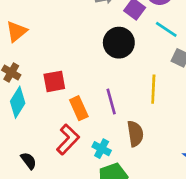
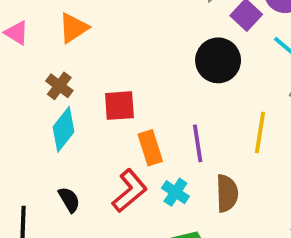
cyan cross: (102, 149) -> (175, 192), moved
black semicircle: (29, 161) -> (69, 200), moved

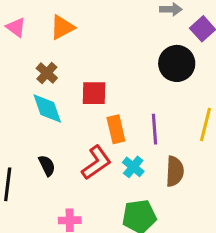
cyan diamond: (64, 129) -> (47, 109), turned -63

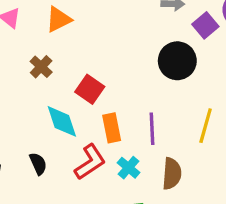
red square: (94, 93) -> (90, 89), turned 32
cyan diamond: (47, 109) -> (62, 121), moved

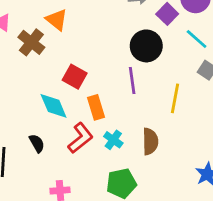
orange triangle: (59, 19) -> (57, 20), moved, turned -50
brown cross: (41, 67) -> (31, 42), moved, size x1.4
purple line: (152, 129) -> (132, 80), moved

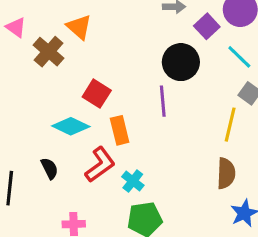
yellow line: (175, 98) -> (230, 125), moved
cyan diamond: (54, 106) -> (71, 126), turned -44
cyan cross: (113, 140) -> (133, 181), moved
brown semicircle: (150, 141) -> (226, 173), moved

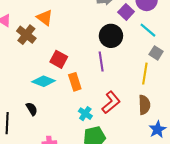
red L-shape: (100, 165) -> (111, 102), moved

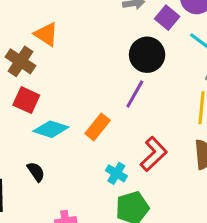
red square: (59, 59) -> (26, 100), moved
purple line: (101, 61) -> (135, 94), turned 42
orange rectangle: (75, 82) -> (98, 127), turned 60

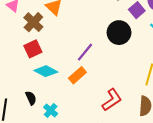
purple line: (135, 94) -> (85, 52), moved
red square: (26, 100) -> (33, 49), turned 30
cyan cross: (116, 173) -> (51, 110), moved

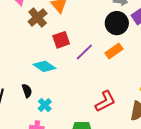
black circle: (119, 33) -> (117, 23), moved
red square: (33, 49) -> (61, 40), moved
orange rectangle: (77, 75) -> (114, 51), moved

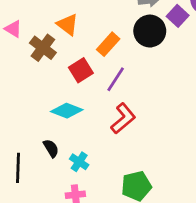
orange rectangle: (114, 51) -> (108, 44), moved
red L-shape: (105, 101) -> (123, 118), moved

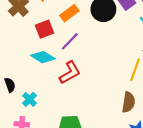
cyan diamond: (67, 111) -> (43, 57), moved

